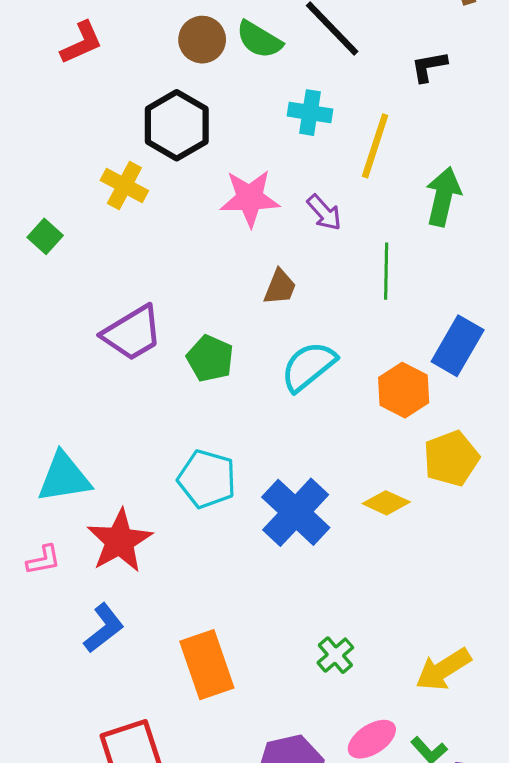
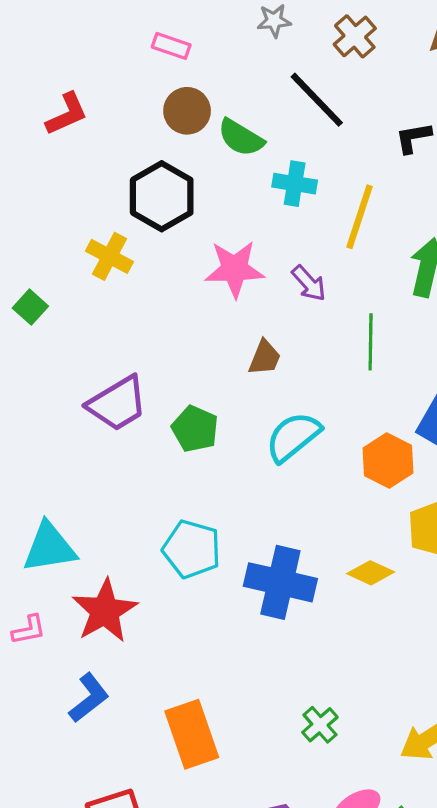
green semicircle: (259, 40) -> (241, 138), moved
blue cross: (296, 512) -> (280, 582), turned -30

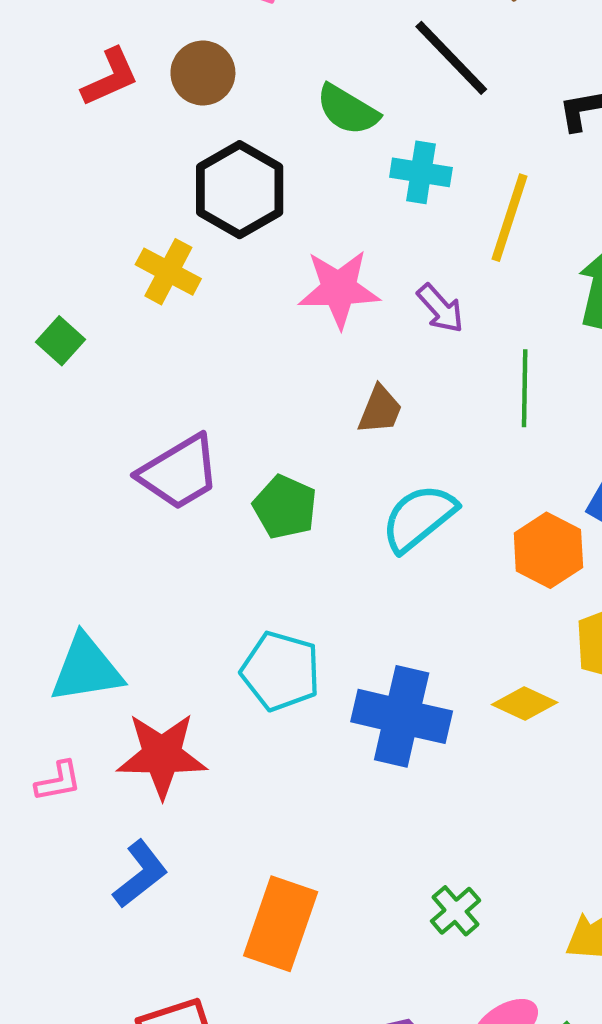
brown circle: (187, 111) -> (203, 73), moved
red star: (105, 611) -> (162, 755), turned 30
orange rectangle: (192, 734) -> (281, 924), turned 38

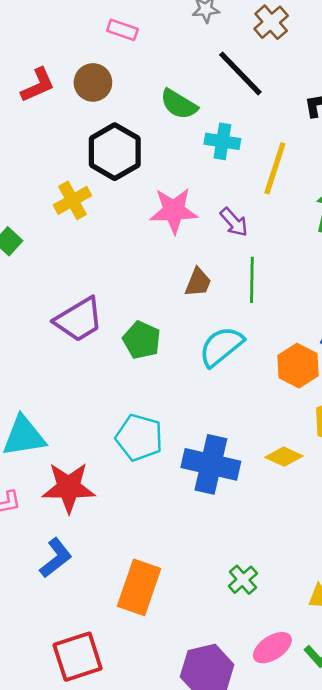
yellow cross: (168, 272) -> (72, 200), turned 33
green line: (525, 388) -> (252, 280), moved

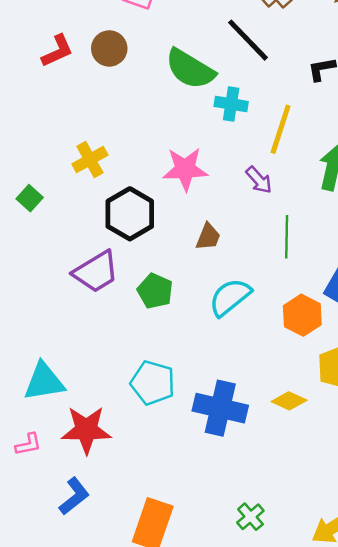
green semicircle: (179, 104) -> (190, 69), size x1.4
black hexagon: (115, 152) -> (130, 214), moved
purple arrow: (234, 222) -> (259, 180), moved
green line: (252, 280) -> (287, 237), moved

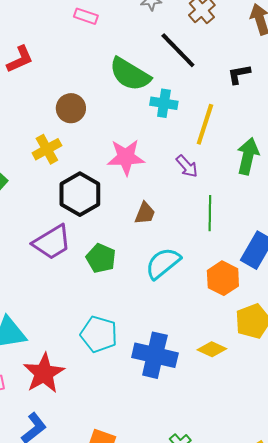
brown circle: (109, 48) -> (71, 108), moved
red star: (86, 430) -> (44, 373), turned -30

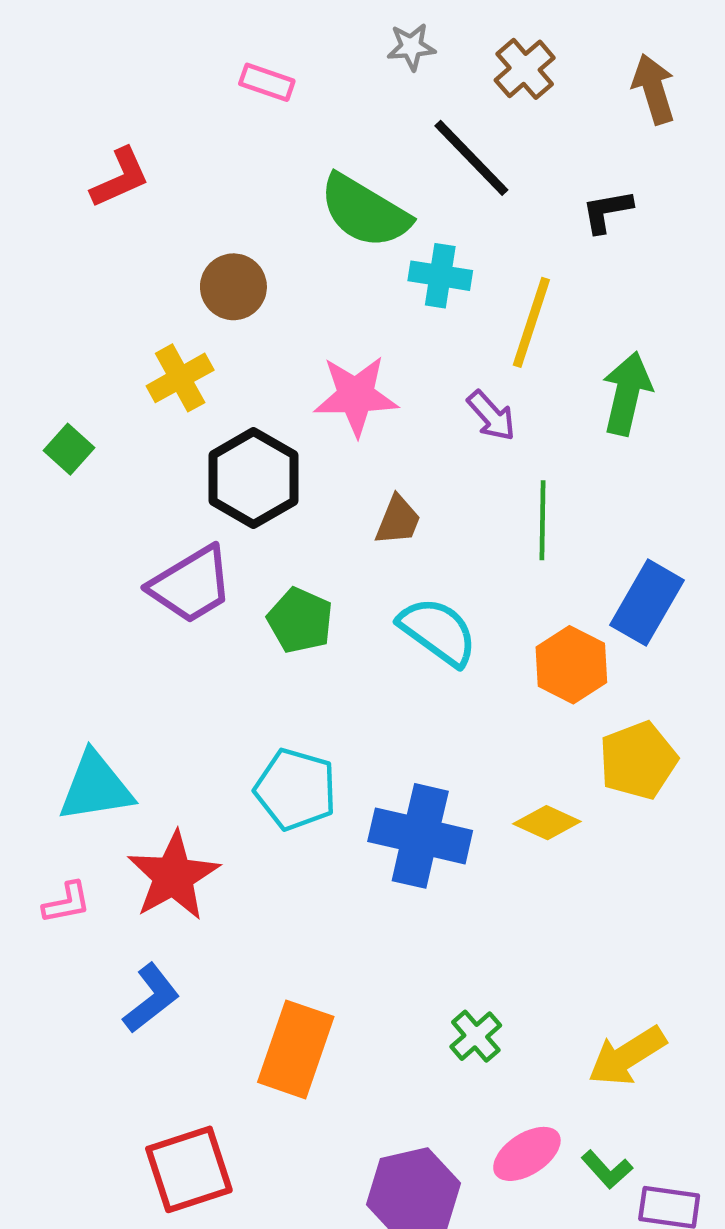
cyan semicircle: (163, 263) -> (438, 631), turned 75

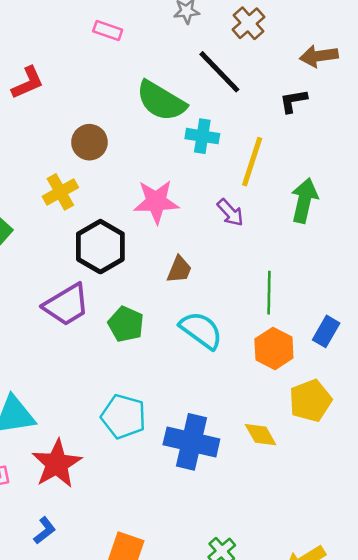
brown arrow: (654, 89) -> (319, 56), moved, turned -81
green line: (542, 520) -> (269, 293), moved
blue rectangle: (647, 603) -> (326, 331), moved, size x0.7
yellow diamond: (547, 823) -> (261, 435), turned 36
blue L-shape: (151, 998) -> (45, 530), size x0.7

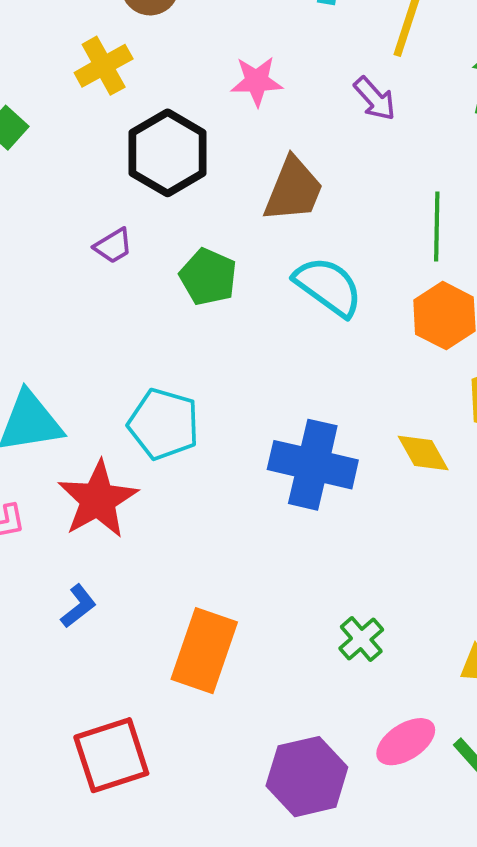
pink star: (156, 202) -> (257, 81), size x0.7
brown trapezoid: (179, 270) -> (293, 190), size x1.5
purple trapezoid: (66, 305) -> (113, 246), size x0.5
cyan pentagon: (123, 416) -> (164, 424), moved

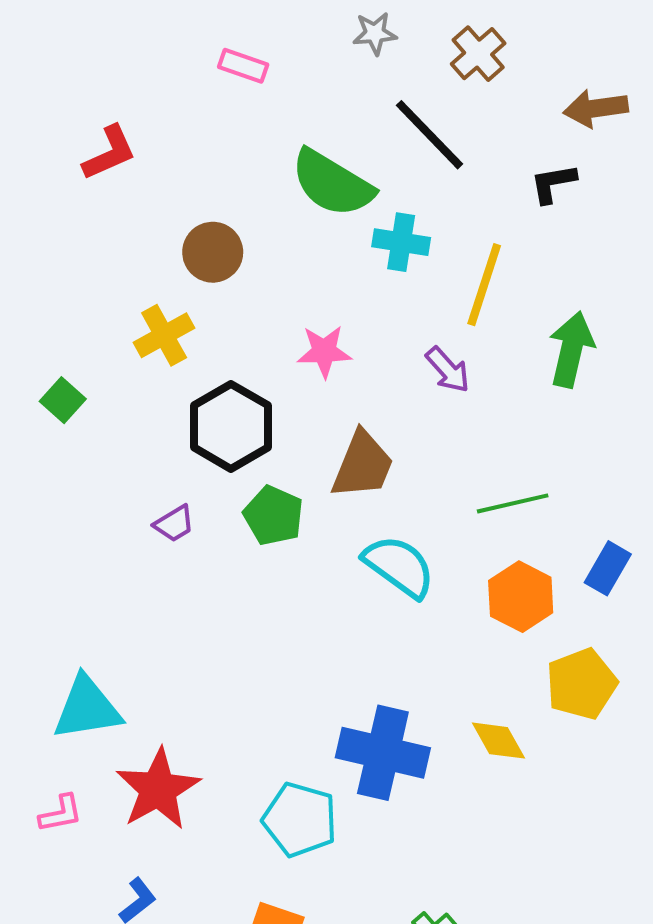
green line: (437, 226) -> (513, 503), turned 76
green pentagon: (208, 277) -> (273, 516), moved
cyan pentagon: (164, 424) -> (300, 820), moved

